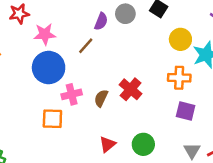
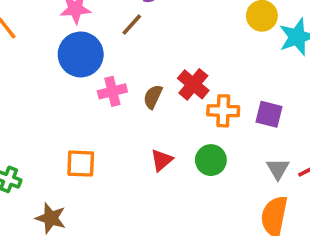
orange cross: (179, 78) -> (223, 111), moved
orange square: (52, 119) -> (81, 164), moved

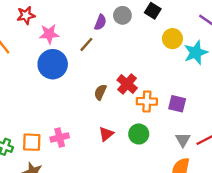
pink cross: (112, 91) -> (60, 137), moved
orange square: (81, 164) -> (32, 142), moved

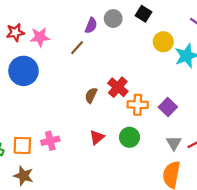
red star: (26, 15) -> (15, 32), moved
blue circle: (53, 64) -> (24, 71), moved
purple square: (177, 104) -> (168, 107), turned 30

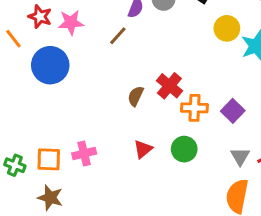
red star: (15, 32) -> (40, 17), turned 30

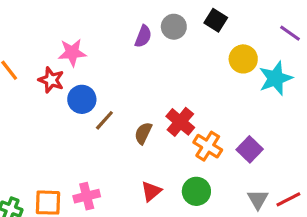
red star: (40, 17) -> (51, 80), moved
brown line: (118, 36) -> (104, 120), moved
blue circle: (50, 65) -> (82, 99), moved, size x0.7
orange cross: (194, 108) -> (208, 146), turned 30

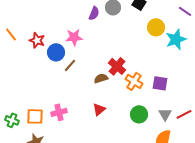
pink star: (72, 53) -> (74, 37), moved
brown semicircle: (143, 133) -> (101, 78), moved, turned 48
purple square: (250, 149) -> (160, 83), turned -35
green circle: (196, 191) -> (139, 114), moved

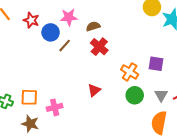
red cross: (117, 66) -> (99, 47), moved
brown semicircle: (101, 78) -> (93, 26), moved
orange cross: (134, 81) -> (130, 72), moved
pink cross: (59, 112) -> (55, 107), moved

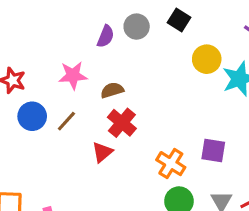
blue circle: (51, 32) -> (32, 116), moved
red triangle: (94, 90) -> (102, 152), moved

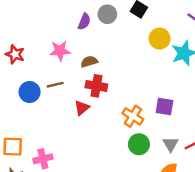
blue circle: (32, 116) -> (30, 92), moved
brown line: (66, 121) -> (55, 85), turned 35
red cross: (122, 123) -> (96, 86), turned -30

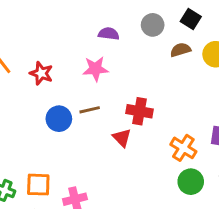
purple semicircle: (84, 22) -> (109, 34), moved, turned -105
brown semicircle: (89, 62) -> (180, 50), moved
red triangle: (82, 108) -> (122, 138), turned -35

